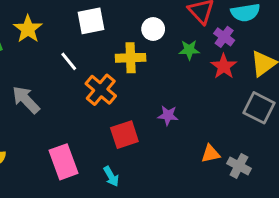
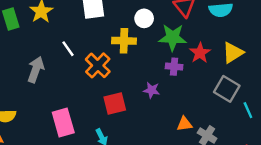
purple cross: (224, 37) -> (174, 67), moved, turned -35
green star: (189, 50) -> (173, 37), size x1.6
white line: (69, 61) -> (68, 49), moved
gray arrow: (26, 100) -> (36, 70), turned 60

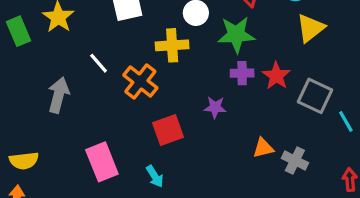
red star: (200, 53) -> (276, 76), moved
yellow triangle: (233, 53) -> (311, 28), moved

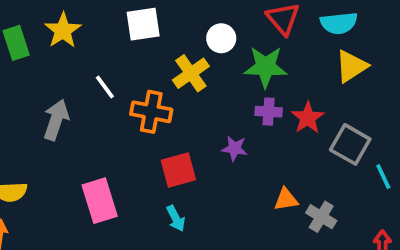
yellow cross: (172, 45) -> (191, 73), turned -36
orange cross: (140, 82) -> (151, 112), turned -32
cyan arrow: (155, 176) -> (176, 218), moved

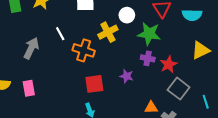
yellow triangle: (351, 66) -> (201, 50), moved
gray square: (350, 144) -> (179, 89), moved
pink rectangle: (100, 201) -> (29, 88), moved, size x0.7

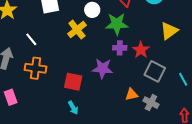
orange cross: (84, 50) -> (36, 68), moved
purple star: (127, 76) -> (103, 69), size x1.5
red square: (94, 84) -> (73, 82), turned 30

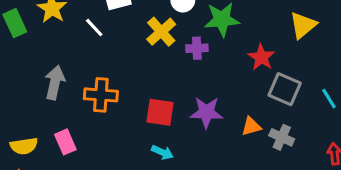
white line: (31, 39) -> (94, 27), moved
purple cross: (120, 48) -> (197, 48), moved
purple star: (103, 69) -> (206, 112), moved
cyan arrow: (73, 108) -> (162, 152), turned -32

